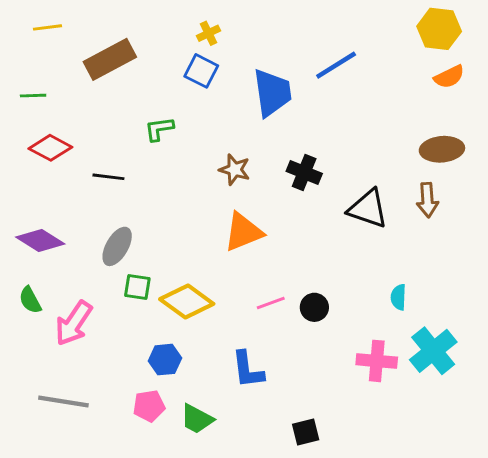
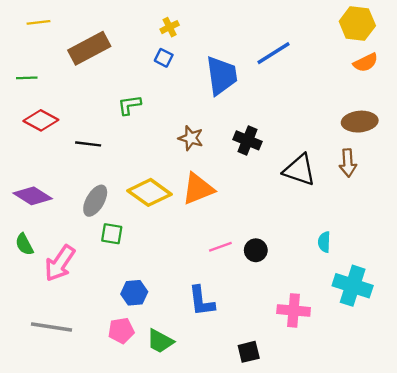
blue square: (201, 71) -> (164, 58), size x0.7
yellow diamond: (187, 302) -> (149, 192), moved
cyan cross: (433, 351) -> (353, 286), turned -33
pink cross: (377, 361) -> (294, 310), moved

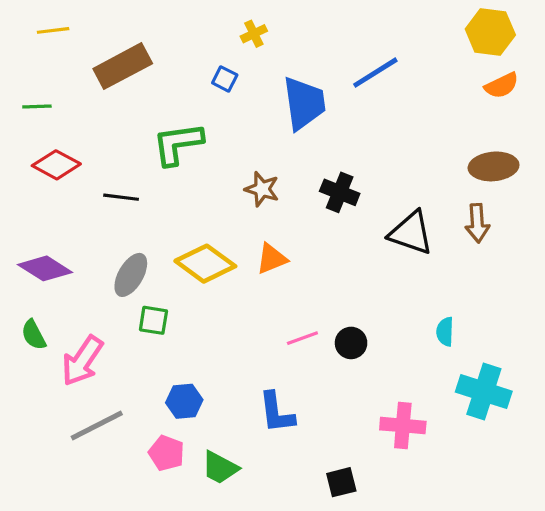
yellow cross: (170, 27) -> (254, 34), moved
green L-shape: (129, 105) -> (178, 144), size x1.6
orange triangle: (198, 189) -> (272, 259), size x0.7
gray line: (51, 327) -> (97, 426), moved, turned -36
pink pentagon: (121, 331) -> (166, 453), turned 30

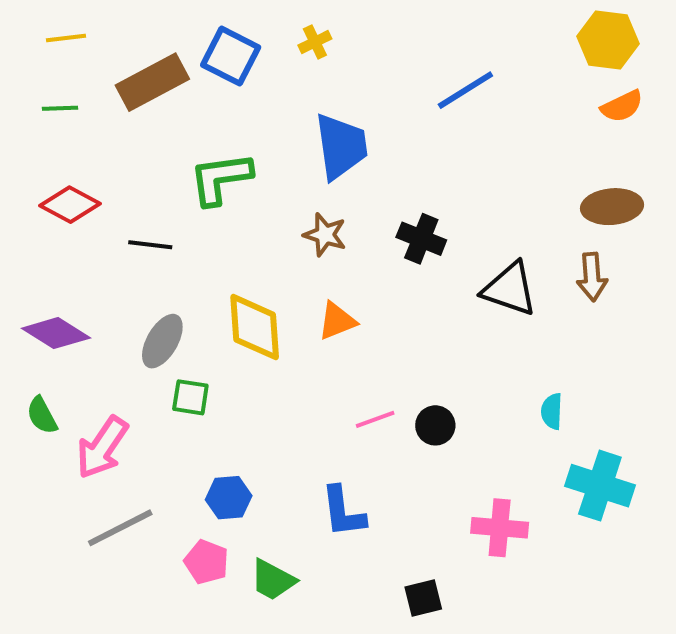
blue square: (225, 79) -> (231, 56), moved, size x1.8
blue trapezoid: (304, 103) -> (341, 146), moved
green line: (37, 107) -> (60, 108), moved
yellow diamond: (205, 264) -> (255, 327), turned 50

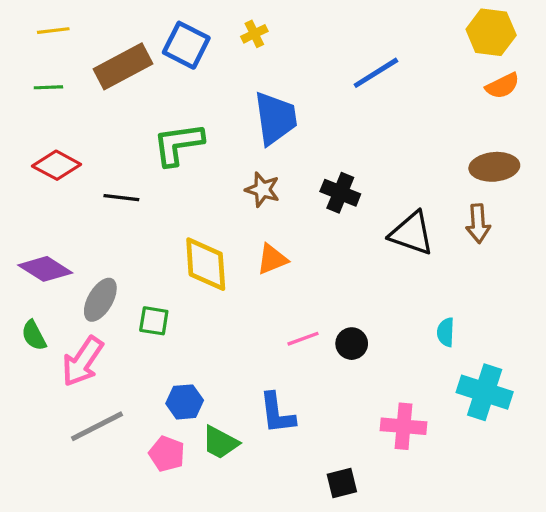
gray ellipse: (162, 341) -> (100, 300), moved
green trapezoid: (273, 580) -> (220, 442), moved

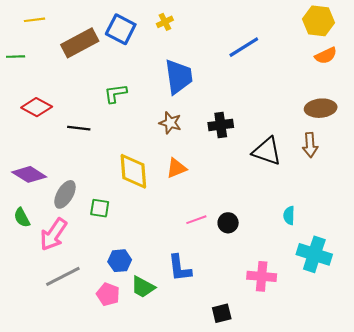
green line: (48, 87) -> (16, 57), moved
green L-shape: (178, 144) -> (115, 93), size x0.7
black cross: (340, 193) -> (221, 125), turned -30

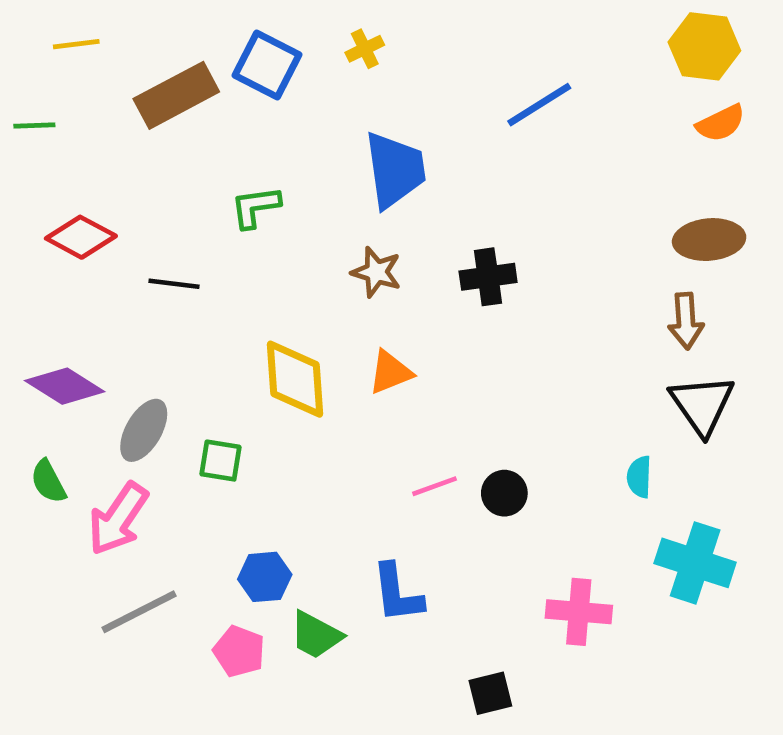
black triangle: (267, 151) -> (702, 405), moved, turned 36

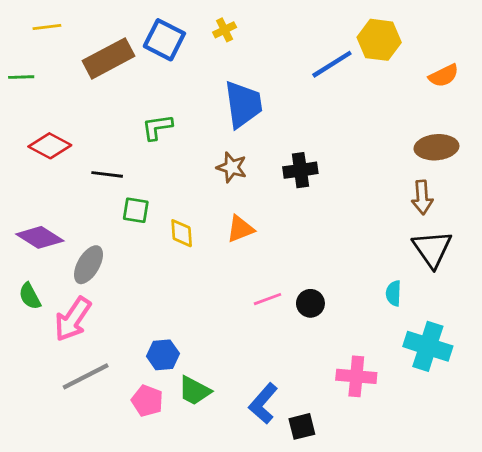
yellow hexagon: (704, 46) -> (379, 40), moved
yellow diamond: (295, 379) -> (182, 233), size x0.6
green square: (221, 461) -> (136, 210), moved
blue L-shape: (397, 593) -> (263, 404), moved, turned 48

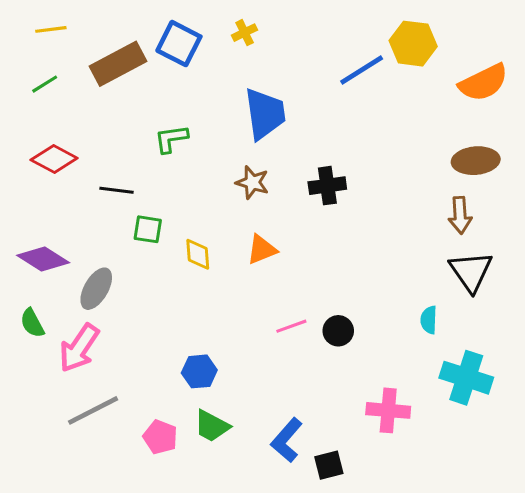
orange semicircle: (444, 76) -> (483, 83), size x1.5
green line: (21, 77) -> (45, 84), moved, turned -30
blue hexagon: (163, 355) -> (199, 371), moved

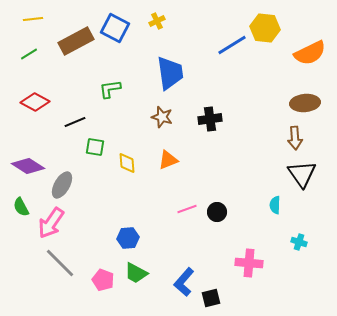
black line: (116, 190) -> (75, 122), turned -30
cyan cross: (466, 378) -> (299, 242), size x0.5
gray line: (93, 410) -> (60, 263), turned 72

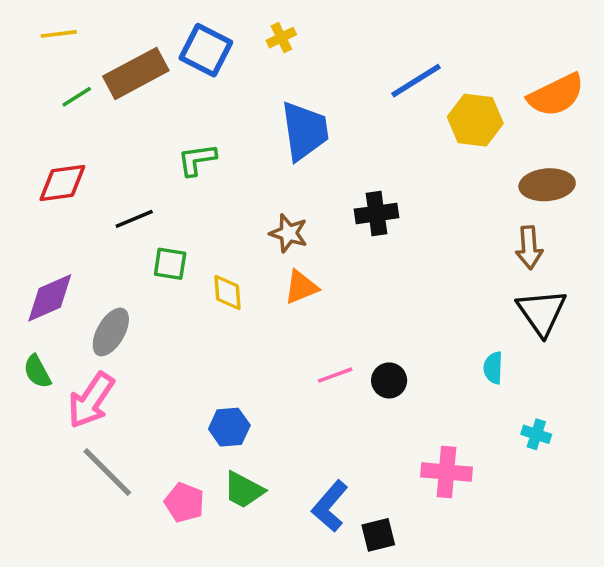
yellow hexagon: (265, 28) -> (475, 120), moved
green line: (29, 54) -> (77, 97), moved
red diamond: (35, 102) -> (62, 183), turned -36
brown star: (162, 117) -> (289, 233), moved
purple diamond: (28, 166) -> (50, 298), turned -56

